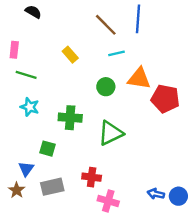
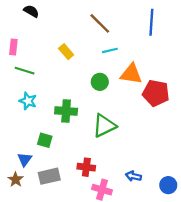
blue line: (138, 19) -> (151, 22), moved
blue arrow: (156, 194) -> (133, 176), moved

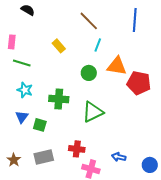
cyan line: (110, 50) -> (98, 45), turned -56
blue triangle: (25, 159) -> (22, 117), moved

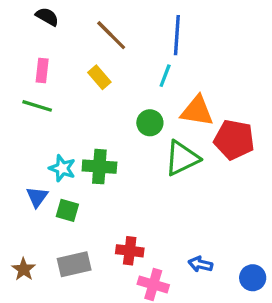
blue line: (135, 20) -> (177, 35), moved
brown line: (89, 21) -> (111, 35), moved
pink rectangle: (12, 42) -> (42, 71), moved
cyan star: (25, 90) -> (62, 168), moved
green triangle: (93, 112) -> (182, 158), moved

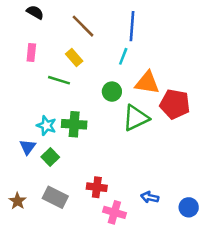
green line: (37, 106) -> (59, 80), moved
green square: (67, 210) -> (50, 157), turned 30
gray rectangle: (74, 264) -> (55, 197), turned 40

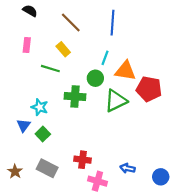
cyan line: (123, 56) -> (105, 58), moved
green cross: (74, 124) -> (75, 96), moved

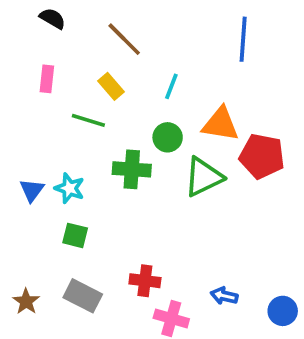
blue line: (112, 23) -> (243, 39), moved
cyan line: (105, 58) -> (171, 86), moved
blue triangle: (24, 125) -> (32, 190), moved
green square: (43, 134) -> (75, 235), turned -32

